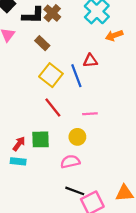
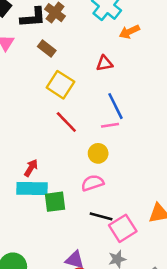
blue line: (76, 76) -> (115, 106), moved
green square: (41, 139) -> (55, 202), moved
cyan rectangle: (18, 161) -> (32, 188), size x1.6

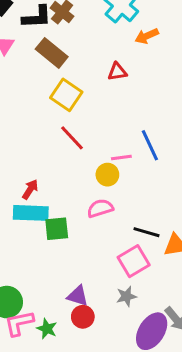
brown rectangle: (47, 48) -> (52, 53), size x1.5
blue line: (115, 106) -> (150, 145), moved
pink line: (110, 125) -> (121, 157), moved
black line: (101, 216) -> (147, 232), moved

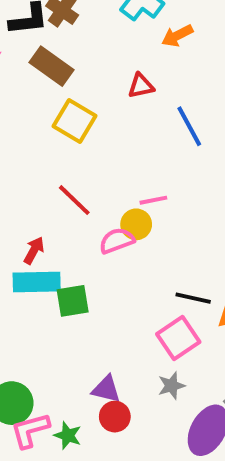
red line: (72, 138) -> (74, 200), moved
blue line: (150, 145) -> (189, 126), moved
pink semicircle: (100, 208) -> (117, 241), moved

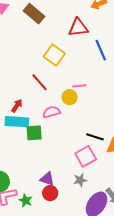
red triangle: (141, 86) -> (78, 28), size x1.5
yellow square: (74, 121) -> (54, 55), moved
pink semicircle: (117, 241) -> (52, 112), moved

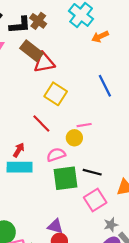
red triangle: (78, 28) -> (44, 63), moved
green square: (34, 133) -> (65, 178), moved, size x1.4
black line: (95, 137) -> (92, 172), moved
gray star: (80, 180) -> (111, 225), moved

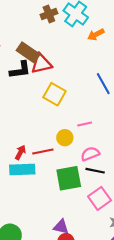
brown cross: (38, 21) -> (49, 14), moved, turned 35
black L-shape: (20, 25) -> (20, 70), moved
red line: (41, 124) -> (43, 151), moved, turned -54
yellow circle: (74, 138) -> (65, 138), moved
pink semicircle: (56, 155) -> (90, 154), moved

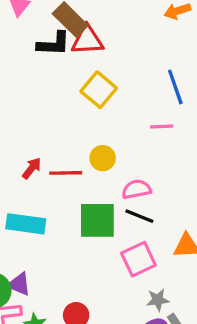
pink line: (85, 124) -> (162, 126), moved
cyan rectangle: (22, 169) -> (26, 224), moved
purple triangle: (61, 227) -> (19, 284), moved

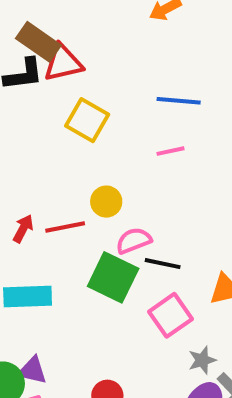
blue line: (175, 87) -> (179, 101), turned -56
pink semicircle: (136, 189) -> (134, 241), moved
green square: (97, 220) -> (113, 277), turned 36

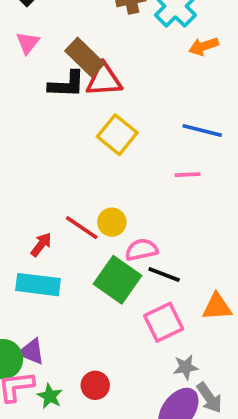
yellow circle: (106, 202) -> (112, 222), moved
red line: (65, 227) -> (82, 228), turned 36
red arrow: (23, 229) -> (41, 245), moved

